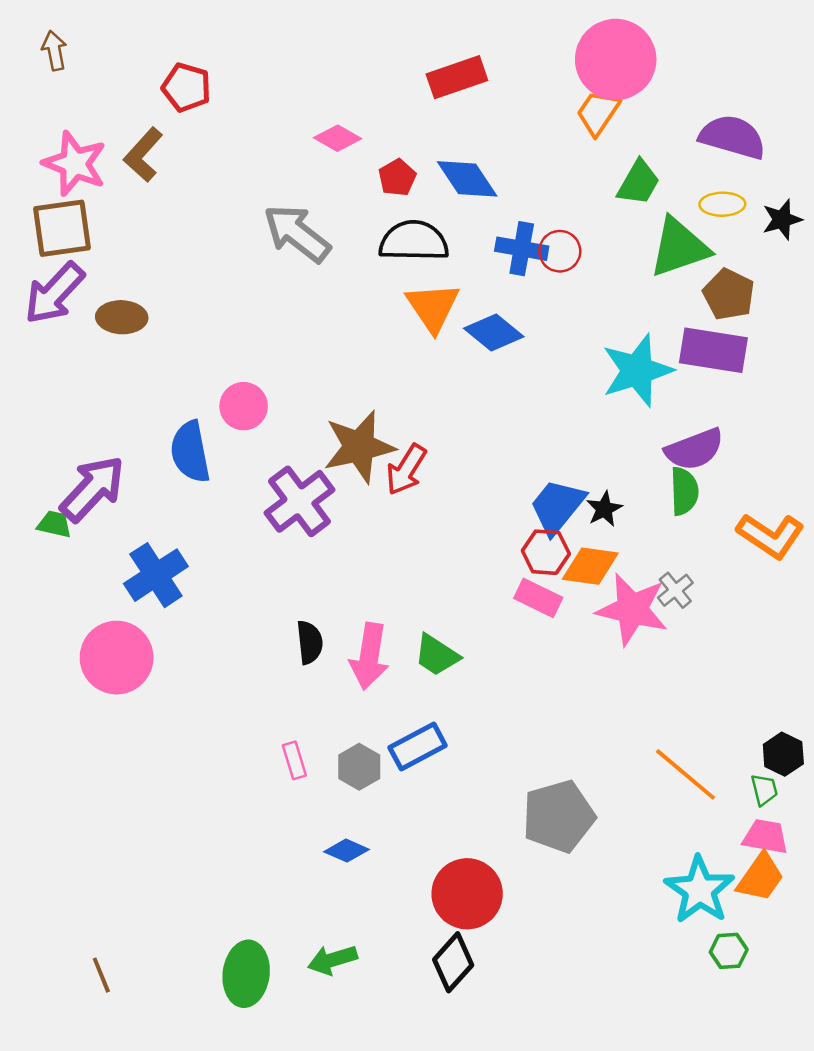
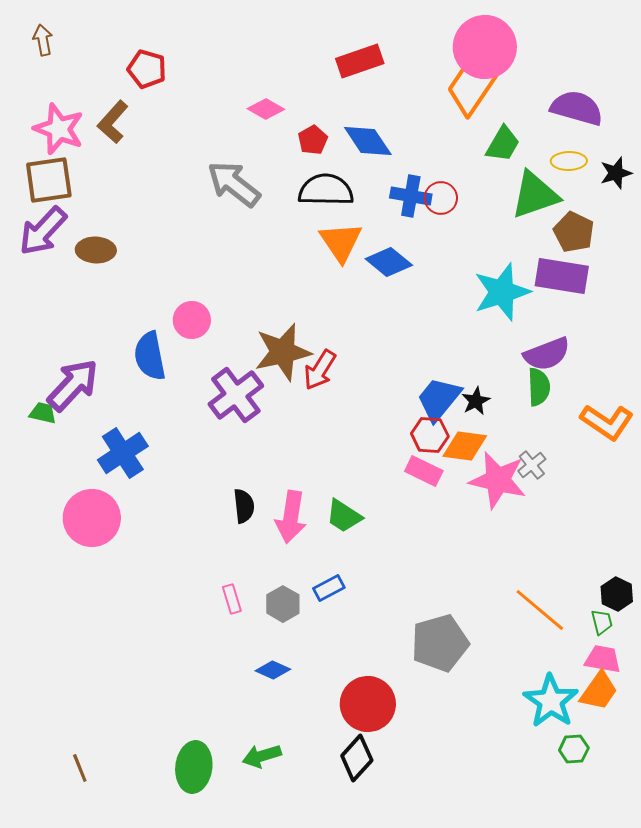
orange trapezoid: (598, 113) -> (471, 89), size x1.4
blue rectangle: (418, 746) -> (329, 588), size x0.7

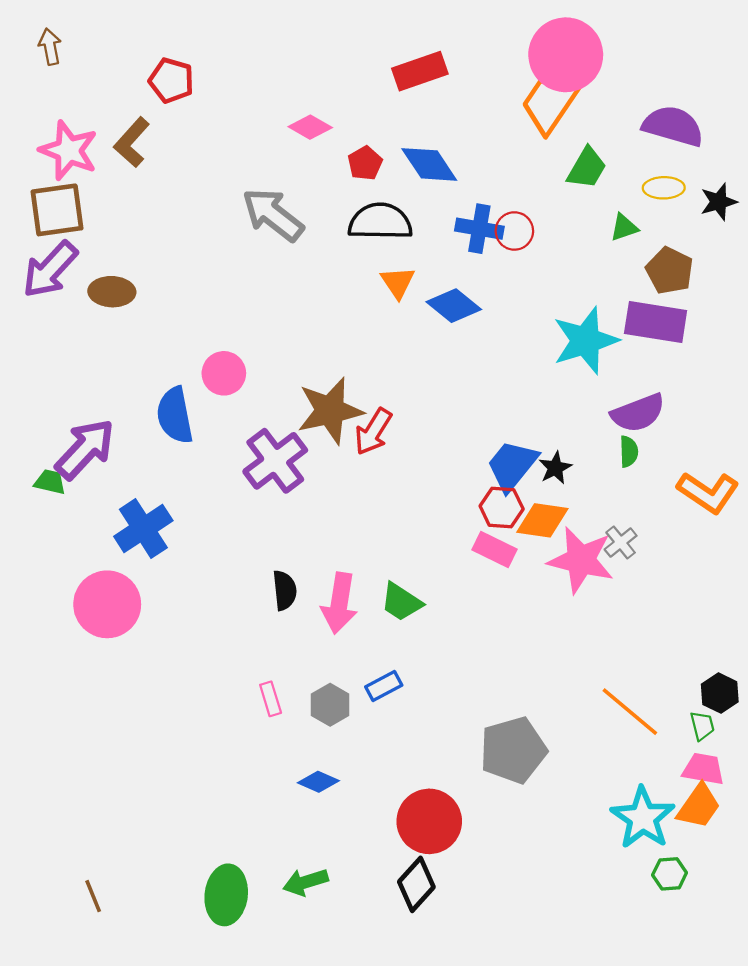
green triangle: (535, 195) -> (624, 227), size x0.5
orange triangle: (341, 242) -> (398, 282), size x0.7
green semicircle: (539, 387) -> (629, 451), size x0.7

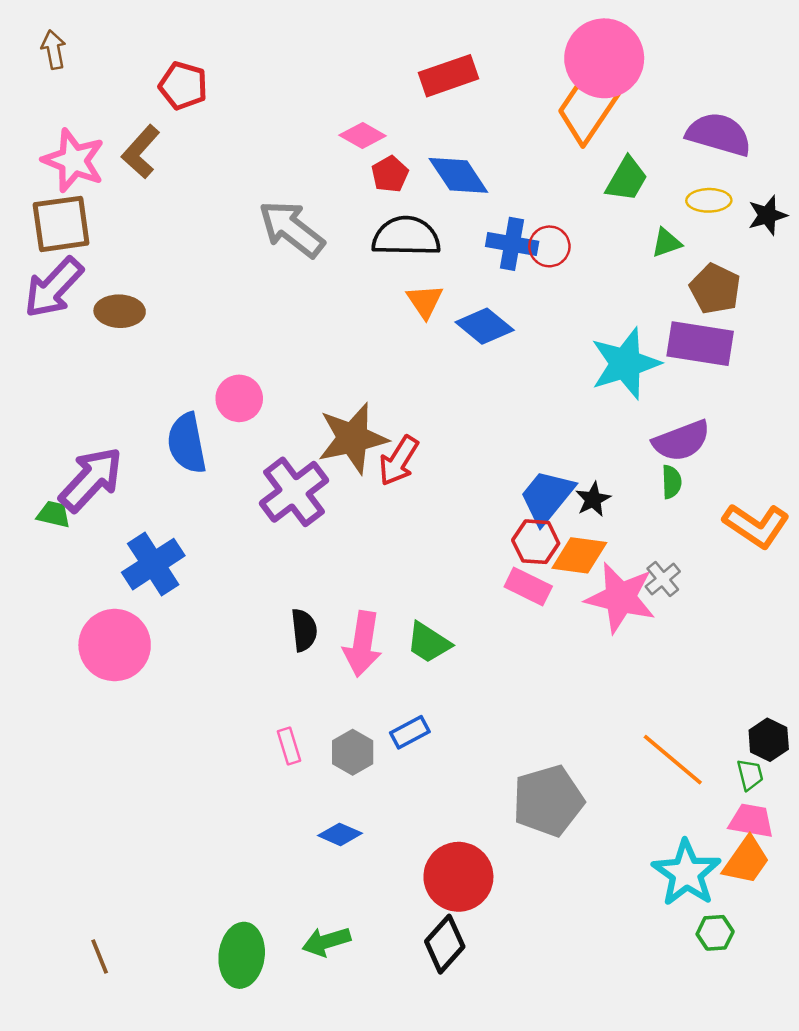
pink diamond: (310, 127) -> (363, 136), moved

